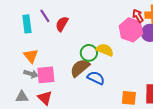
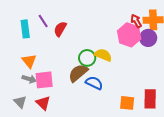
gray triangle: (22, 97) -> (20, 102), turned 48

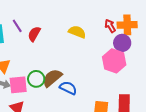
pink hexagon: (129, 35) -> (114, 61), moved
yellow semicircle: (103, 55) -> (77, 32), moved
green circle: (87, 58) -> (36, 79), moved

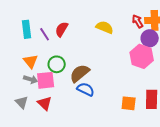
purple line: (17, 26) -> (45, 34), moved
green circle: (36, 79) -> (57, 64), moved
blue semicircle: (68, 88) -> (86, 89), moved

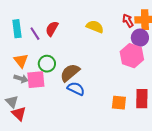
red triangle: (45, 103) -> (19, 114), moved

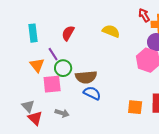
red arrow: (128, 21) -> (144, 15), moved
purple line: (35, 34) -> (53, 54), moved
brown semicircle: (70, 73) -> (86, 77), turned -145
gray arrow: (21, 79) -> (62, 113), moved

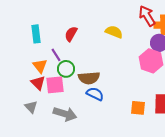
red arrow: (144, 15) -> (147, 16), size x1.5
gray arrow: (62, 113) -> (65, 114), size x1.6
red triangle: (35, 118) -> (38, 83), moved

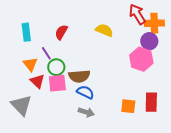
red triangle: (38, 83) -> (37, 81), moved
pink square: (55, 85) -> (57, 83), moved
gray triangle: (31, 107) -> (21, 105), size x1.6
gray arrow: (65, 114) -> (86, 112), moved, size x0.7

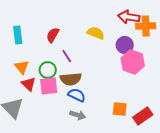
red arrow: (137, 14) -> (129, 17), turned -50
purple circle: (149, 41) -> (125, 45), moved
purple line: (46, 53) -> (67, 56), moved
red rectangle: (151, 102) -> (143, 116), moved, turned 54

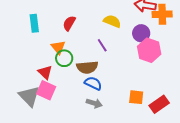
purple line: (67, 56) -> (102, 45), moved
orange triangle: (22, 67) -> (58, 47), moved
pink square: (49, 86) -> (46, 90), moved, turned 30

